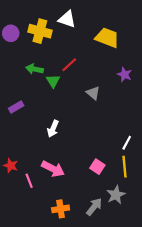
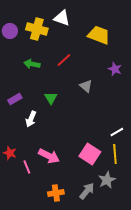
green triangle: (53, 81) -> (51, 98), moved
white arrow: (53, 129) -> (31, 119), moved
white line: (127, 143) -> (117, 132), turned 32
pink square: (97, 167) -> (90, 154), size x1.5

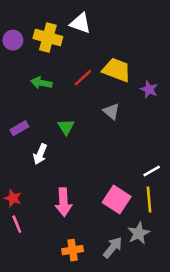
yellow trapezoid: (99, 35) -> (117, 70), moved
pink arrow: (49, 156) -> (63, 202), turned 60
pink line: (27, 167) -> (17, 224), moved

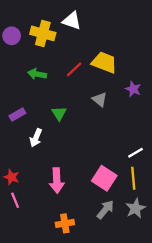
purple star: (149, 89) -> (133, 89), moved
gray star: (139, 233) -> (136, 208), moved
gray arrow: (113, 247) -> (105, 210), moved

